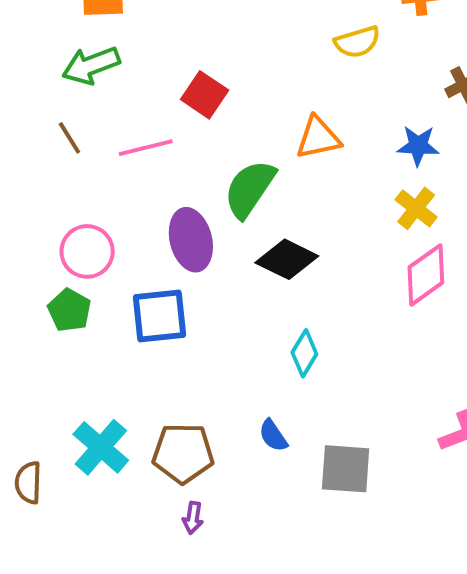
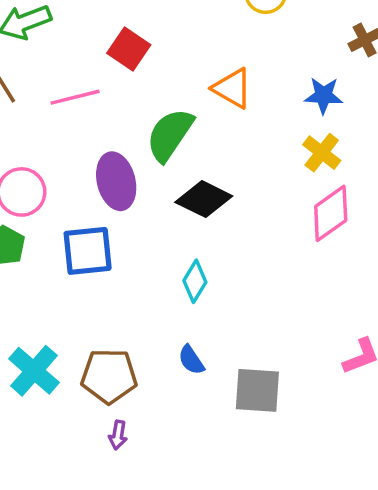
orange triangle: (318, 138) -> (232, 88), turned 42
cyan diamond: (304, 353) -> (195, 281), moved

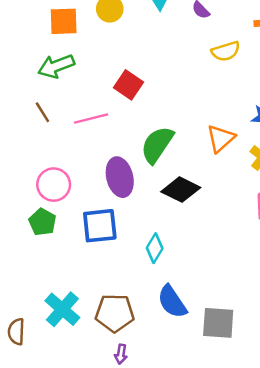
orange triangle: (232, 88) -> (221, 138), moved, turned 48
cyan diamond: (195, 281) -> (155, 248), moved
blue semicircle: (191, 360) -> (172, 302), size x1.6

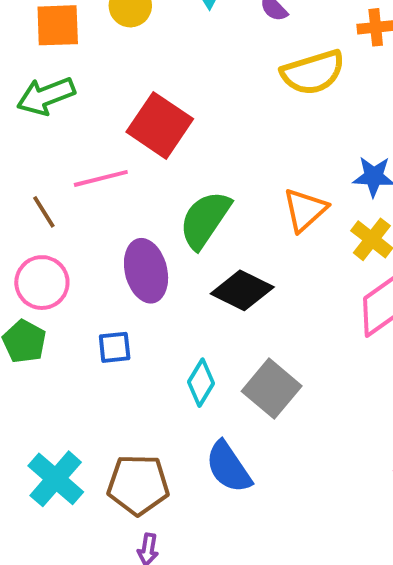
yellow semicircle: (226, 51) -> (313, 72), size x1.4
red square: (128, 85) -> (160, 125), size x1.4
brown line: (42, 112) -> (44, 212), moved
blue square: (100, 226) -> (115, 347), size x0.6
gray square: (218, 323) -> (272, 389), moved, turned 36

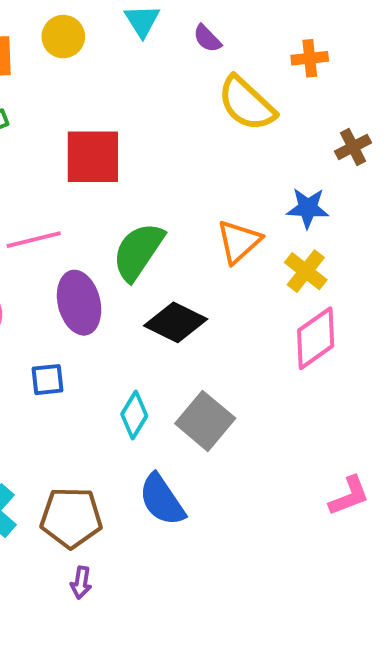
yellow semicircle: (313, 72) -> (247, 104), turned 60
red square: (160, 125) -> (93, 157), turned -34
pink line: (101, 178) -> (34, 240), moved

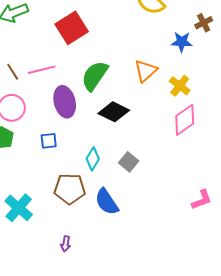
red square: (93, 157) -> (72, 28), turned -32
blue star: (308, 208) -> (182, 42), moved
gray square: (205, 421) -> (129, 162), size x0.7
brown pentagon: (71, 518) -> (70, 189), moved

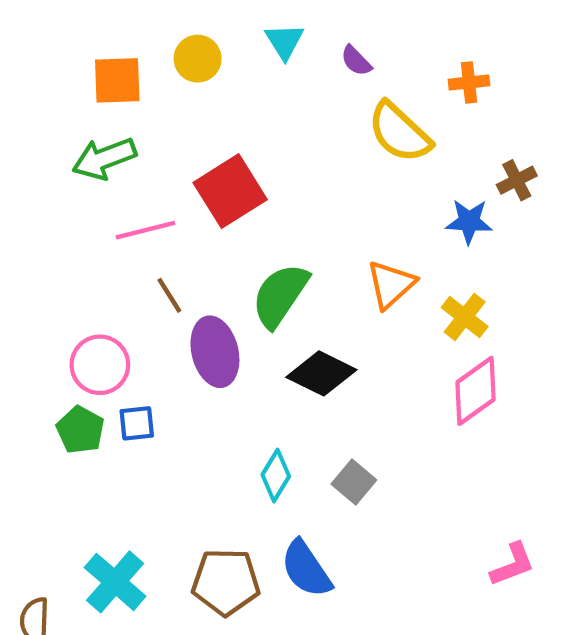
pink line: (42, 70) -> (145, 230), moved
brown line: (13, 72) -> (169, 295), moved
blue square: (49, 141) -> (137, 423), moved
brown pentagon: (70, 189) -> (226, 582), moved

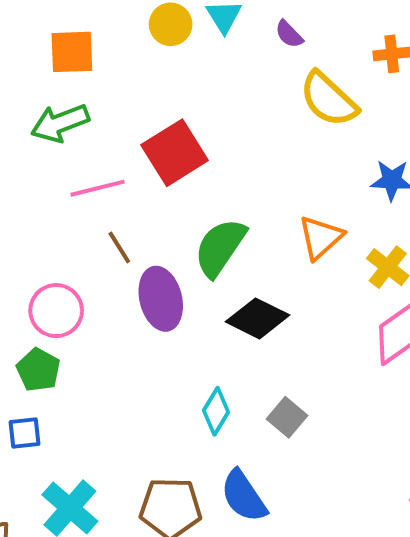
yellow circle: (198, 59) -> (171, 24), moved
blue square: (137, 423) -> (25, 433), moved

